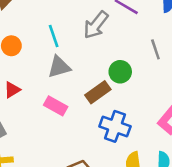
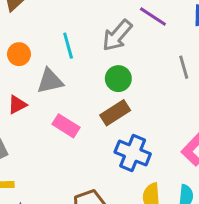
gray triangle: (59, 67) -> (50, 81), moved
green circle: (120, 72) -> (118, 79), moved

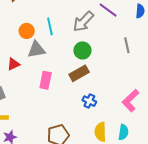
orange circle: (19, 54) -> (27, 31), moved
pink rectangle: (66, 126) -> (46, 80), turned 66
blue cross: (133, 153) -> (89, 101), size x0.6

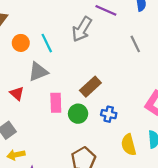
orange circle: (27, 31) -> (21, 43), moved
green circle: (82, 50) -> (78, 114), moved
red triangle: (13, 64) -> (17, 93), turned -40

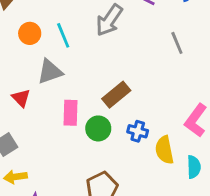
yellow semicircle: (129, 145) -> (164, 150), moved

